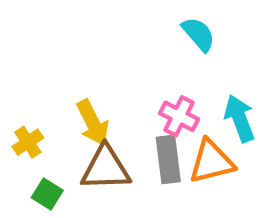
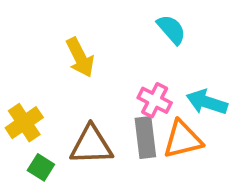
cyan arrow: (240, 118) -> (207, 102), turned -51
yellow arrow: (93, 123) -> (80, 57), moved
yellow cross: (28, 142) -> (24, 123), size x1.4

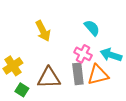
cyan semicircle: (171, 29) -> (92, 28), moved

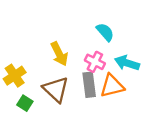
yellow arrow: (43, 31) -> (59, 54), moved
brown triangle: (49, 78) -> (56, 89), turned 45

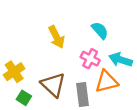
yellow arrow: (59, 54) -> (56, 37), moved
gray rectangle: (89, 85) -> (83, 95), moved

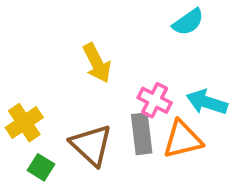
cyan semicircle: (100, 30) -> (188, 22), moved, turned 96
gray rectangle: (83, 95) -> (142, 134), moved

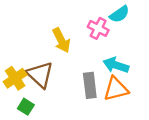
pink cross: (155, 100) -> (98, 28), moved
cyan arrow: (207, 102) -> (116, 65), moved
brown triangle: (91, 145) -> (40, 75), moved

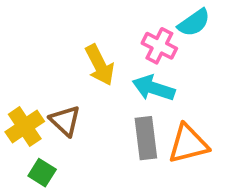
cyan arrow: (116, 65) -> (154, 88), moved
brown triangle: (40, 75) -> (65, 121), size x0.7

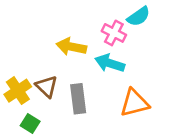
yellow arrow: (100, 65) -> (71, 47), turned 128
gray rectangle: (146, 138) -> (78, 99), moved

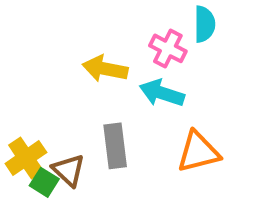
cyan semicircle: (139, 16) -> (204, 24), turned -55
brown triangle: (47, 86) -> (69, 170), moved
yellow cross: (18, 91) -> (26, 158), moved

